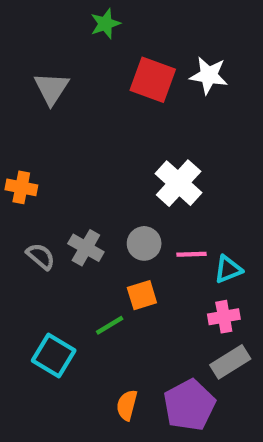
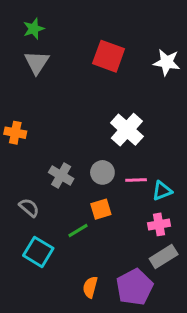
green star: (105, 24) -> (34, 29), moved
white star: (209, 75) -> (167, 62), moved
gray semicircle: (41, 256) -> (29, 208), moved

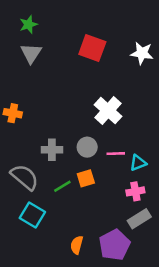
gray cross: (61, 175) -> (52, 150), turned -30
gray semicircle: (29, 208) -> (25, 177), size x1.6
green line: (78, 231) -> (62, 186), moved

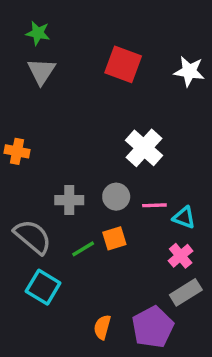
green star: (28, 24) -> (38, 33), turned 30
cyan triangle: (138, 163) -> (184, 218), turned 42
pink cross: (135, 191) -> (181, 256), turned -30

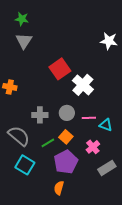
red square: (123, 64) -> (60, 69), moved, turned 35
orange square: (114, 238) -> (66, 137), turned -32
pink cross: (181, 256) -> (93, 147), moved
purple pentagon: (153, 327) -> (66, 162), moved

